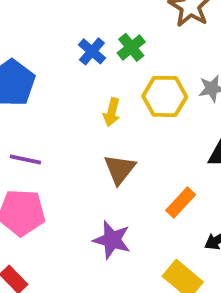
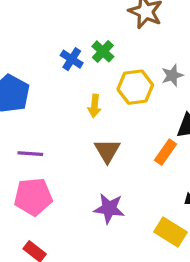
orange rectangle: (181, 202) -> (166, 152), moved

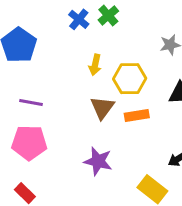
yellow hexagon: (135, 87) -> (130, 79), moved
orange rectangle: (166, 152) -> (137, 116), moved, turned 40

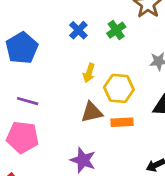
green cross: (108, 16) -> (116, 30), moved
brown triangle: (102, 108) -> (92, 112), turned 35

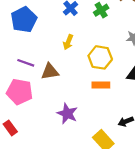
yellow arrow: (89, 73) -> (68, 42), moved
brown triangle: (92, 112) -> (50, 72), moved

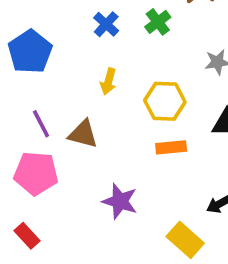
purple line: (26, 63) -> (41, 124), turned 49
brown triangle: (50, 72) -> (83, 134), turned 30

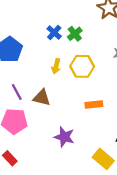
green cross: (158, 22) -> (75, 34), moved
yellow hexagon: (165, 101) -> (82, 66), moved

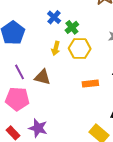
green cross: (75, 34) -> (72, 27), moved
purple star: (64, 137) -> (38, 128), moved

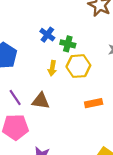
green cross: (72, 27) -> (68, 44), turned -32

